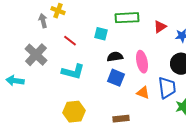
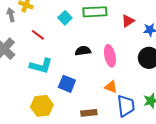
cyan square: (101, 34) -> (65, 18), moved, turned 32
blue square: (116, 78) -> (67, 84), moved
blue trapezoid: (167, 88) -> (126, 106), moved

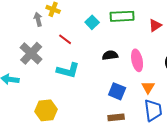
blue square: (67, 84) -> (117, 91), moved
orange triangle: (111, 87) -> (148, 87), moved, turned 40
yellow hexagon: (42, 106) -> (46, 110), moved

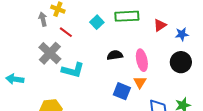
red line: (65, 39) -> (66, 32), moved
gray cross: (31, 53) -> (50, 53), moved
orange triangle: (148, 87) -> (140, 82), moved

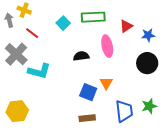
pink ellipse: (142, 60) -> (107, 46), moved

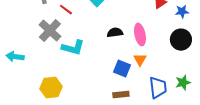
pink ellipse: (107, 46) -> (140, 35), moved

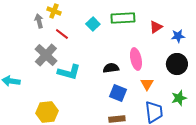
black semicircle: (115, 33) -> (111, 68), moved
orange triangle: (140, 60) -> (147, 84), moved
green star: (183, 83) -> (179, 98), moved

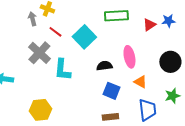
cyan square: (93, 24) -> (84, 37), moved, size x1.6
blue star: (178, 36) -> (168, 21), moved
cyan L-shape: (69, 72) -> (62, 70), turned 80
orange triangle: (147, 84) -> (140, 82), turned -32

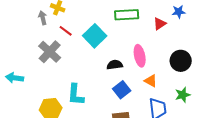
blue star: (168, 21) -> (179, 12), moved
cyan L-shape: (62, 70) -> (76, 95), moved
blue square: (111, 91) -> (122, 90), turned 30

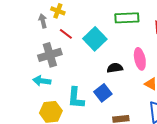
gray cross: (50, 52) -> (50, 55), turned 30
cyan arrow: (15, 78) -> (42, 81), moved
blue square: (122, 90) -> (103, 93), moved

